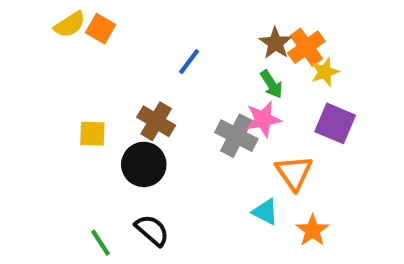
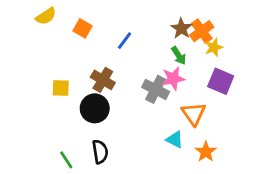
orange square: (101, 29) -> (82, 28), moved
black semicircle: (152, 230) -> (100, 152), turned 40

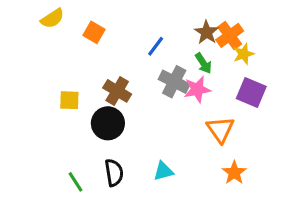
blue line: (124, 41) -> (156, 46), moved
gray cross: (156, 89) -> (174, 82), moved
cyan triangle: (175, 140) -> (163, 171), moved, turned -42

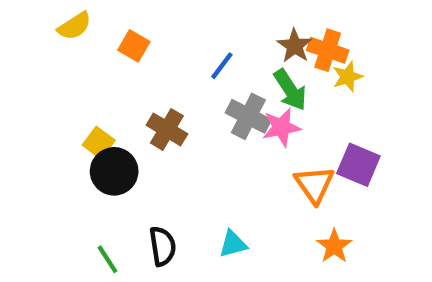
orange cross: (230, 35) -> (328, 50), turned -36
green arrow: (203, 63) -> (290, 90), size x1.4
purple square: (251, 92) -> (358, 165), moved
yellow square: (69, 100) -> (99, 143), turned 35
black circle: (108, 123) -> (114, 171), moved

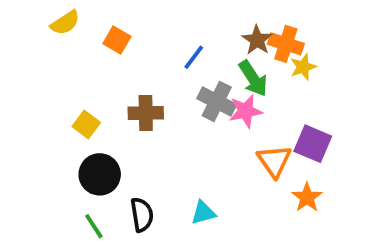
brown cross: (167, 129) -> (146, 113), turned -32
black circle: (114, 171) -> (100, 174), moved
orange star: (334, 246) -> (307, 197), moved

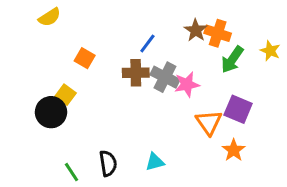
orange square: (117, 40) -> (85, 58), moved
yellow star: (303, 67) -> (270, 51), moved, turned -30
green arrow: (253, 78) -> (232, 60), moved, turned 68
brown cross: (146, 113) -> (136, 73), moved
black circle: (100, 174) -> (51, 112), moved

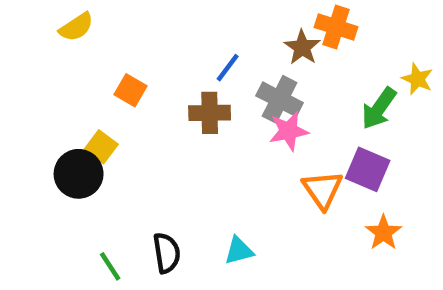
orange cross: (218, 33) -> (336, 27), moved
green arrow: (232, 60) -> (379, 108), moved
gray cross: (165, 77) -> (280, 99), moved
orange star: (234, 150) -> (383, 233), moved

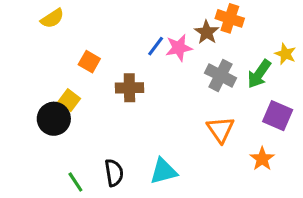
gray cross: (280, 99) -> (221, 75), moved
brown cross: (210, 113) -> (129, 88), moved
pink star: (289, 131) -> (179, 48), moved
purple square: (368, 169) -> (278, 116), moved
cyan triangle: (239, 251) -> (163, 171), size x1.4

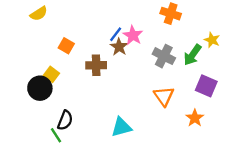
brown star: (207, 32) -> (119, 47), moved
pink star: (179, 48) -> (133, 35), turned -30
black semicircle: (114, 173) -> (65, 120), moved, turned 30

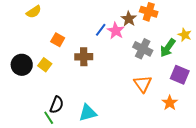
brown star: (119, 47) -> (129, 19), moved
black circle: (40, 88) -> (22, 65), moved
cyan triangle: (121, 127) -> (88, 113), moved

